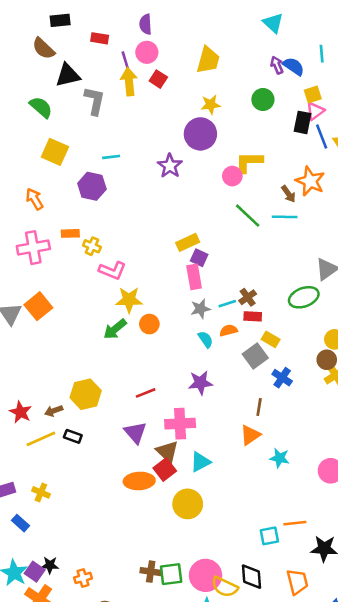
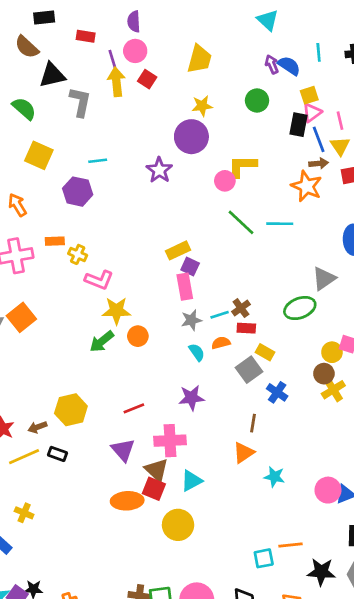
brown arrow: (288, 194) -> (319, 163), moved, turned -60
red square: (165, 469) -> (154, 489), turned -30

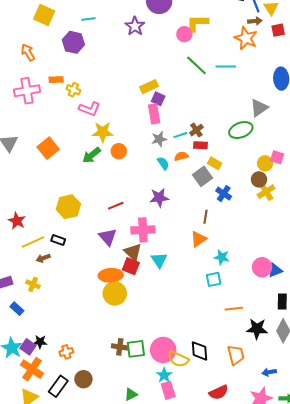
orange square: (21, 317) -> (48, 148), moved
brown arrow: (37, 427) -> (43, 258), moved
cyan triangle: (191, 481) -> (159, 260), turned -36
yellow circle: (178, 525) -> (115, 293), moved
cyan square: (264, 558) -> (214, 279), moved

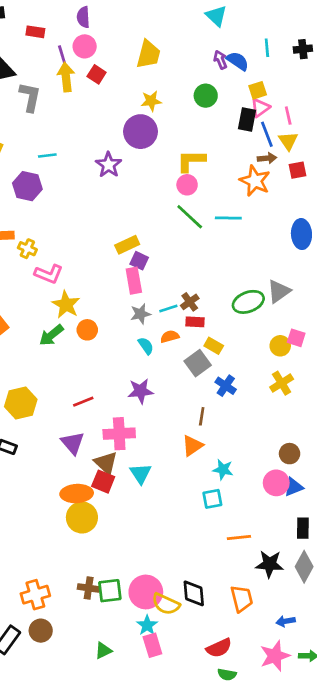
pink circle: (184, 34) -> (187, 185), moved
gray triangle: (259, 108) -> (279, 291), moved
yellow star: (103, 132) -> (66, 305), turned 30
brown circle: (259, 179) -> (290, 454), moved
orange cross: (66, 352) -> (35, 595), moved, size x1.5

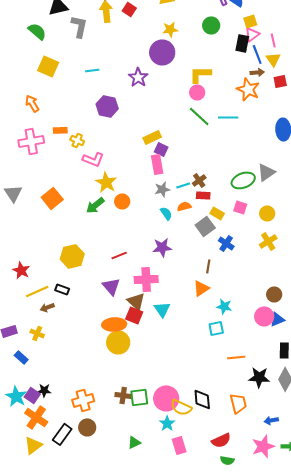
purple hexagon: (27, 186) -> (107, 106), moved
pink square: (296, 338) -> (240, 207), moved
pink rectangle: (152, 645) -> (179, 445), moved

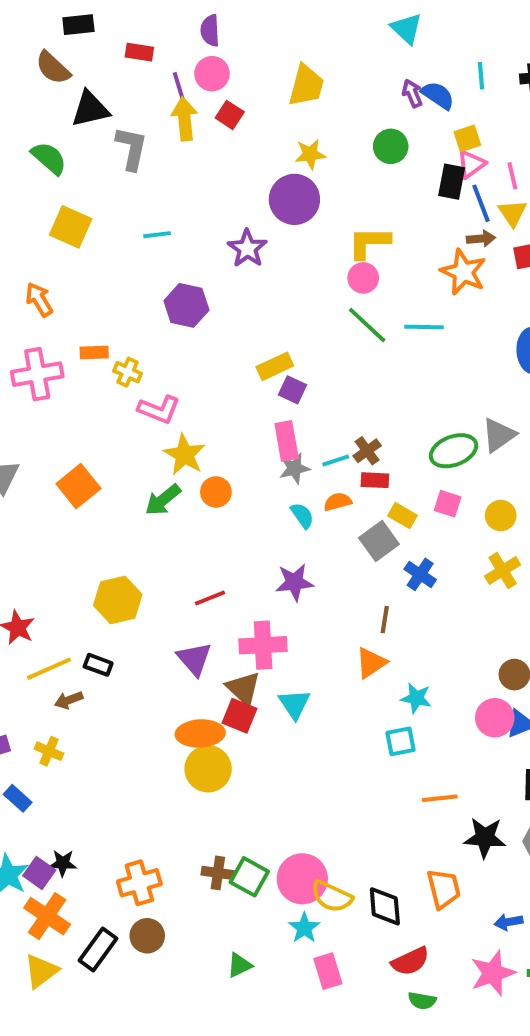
pink rectangle: (157, 164) -> (287, 441), moved
green square: (139, 397) -> (249, 877), turned 36
black diamond: (202, 399) -> (385, 906), moved

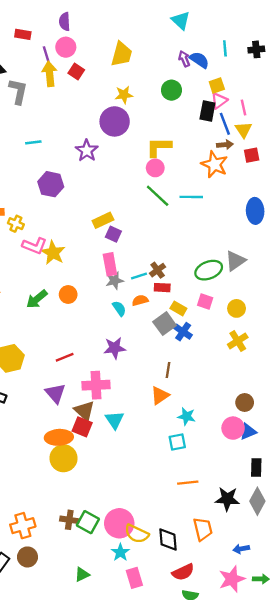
yellow star: (184, 455) -> (53, 253), moved
blue cross: (420, 574) -> (183, 332), moved
orange line: (440, 798) -> (188, 483), moved

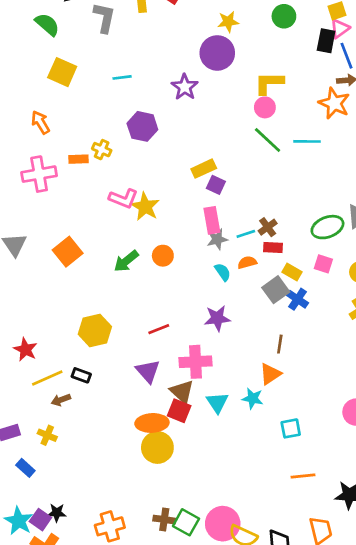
yellow cross: (16, 224) -> (102, 150), moved
cyan star: (187, 416) -> (253, 398), moved

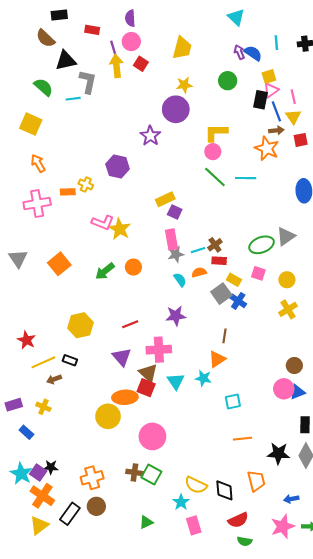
yellow square: (62, 72) -> (31, 124), moved
cyan line: (122, 77) -> (73, 99), moved
yellow circle: (157, 447) -> (108, 416), moved
pink circle: (223, 524) -> (152, 436), moved

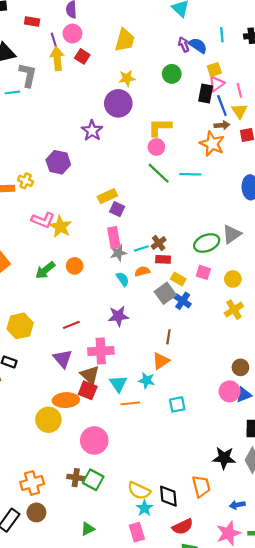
orange line: (242, 439) -> (130, 403), moved
cyan star: (181, 502) -> (144, 508), moved

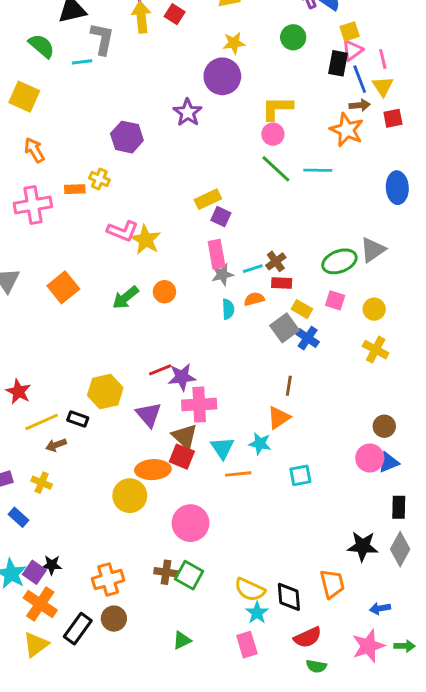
purple hexagon: (58, 162) -> (127, 137), moved
cyan semicircle: (123, 279) -> (228, 309), turned 32
yellow cross: (234, 310) -> (376, 350), turned -30
purple star: (118, 316) -> (182, 377), moved
yellow hexagon: (20, 326) -> (105, 392), moved

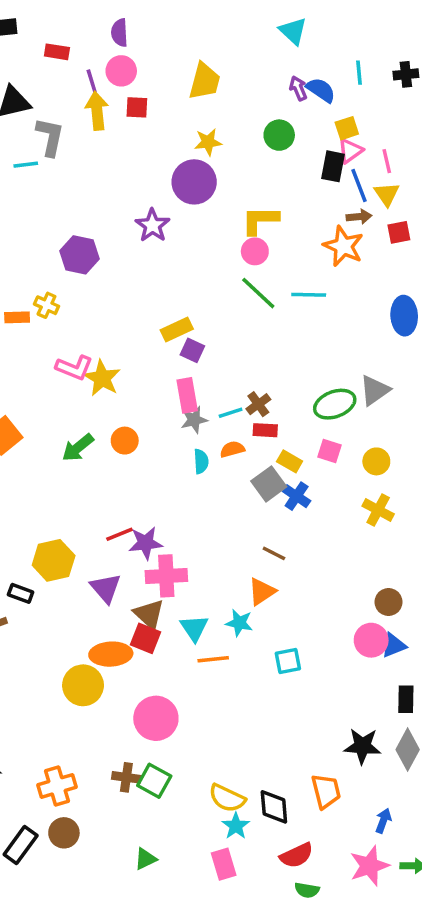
red square: (175, 14) -> (137, 107), turned -30
brown line: (289, 386) -> (274, 553), turned -72
blue arrow: (380, 608) -> (383, 821), turned 120

